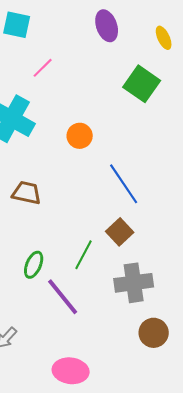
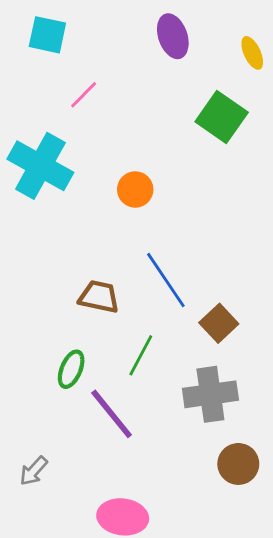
blue line: (124, 184) -> (166, 280), moved
brown trapezoid: (27, 193) -> (99, 297), moved
brown square: (120, 232) -> (219, 323), moved

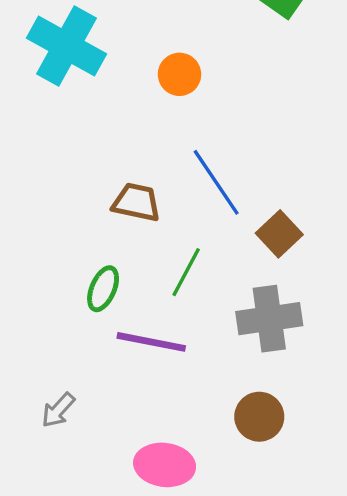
purple line: (112, 414) -> (151, 342), turned -40
brown circle: (238, 464) -> (259, 417), moved

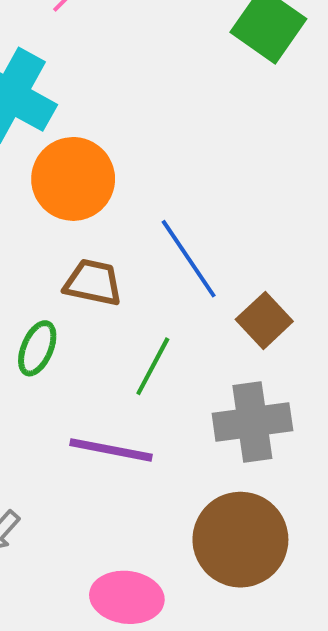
orange circle: (180, 74) -> (73, 179), moved, size x1.6
green ellipse: (103, 289) -> (37, 348), moved
brown circle: (259, 417) -> (240, 540), size x1.6

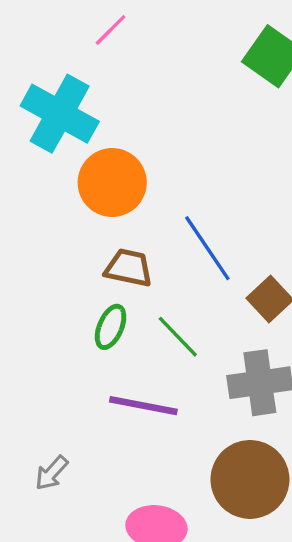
green ellipse: (37, 348) -> (111, 327), moved
green line: (153, 366) -> (178, 337), turned -72

